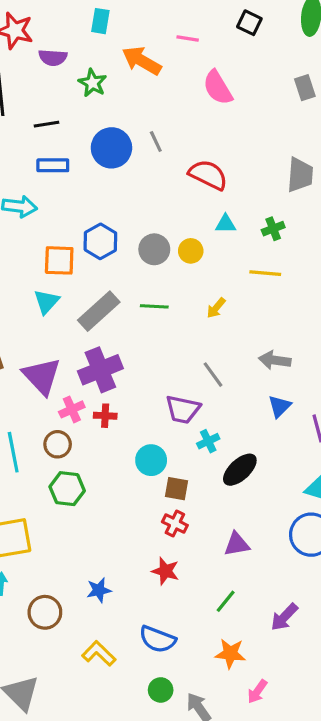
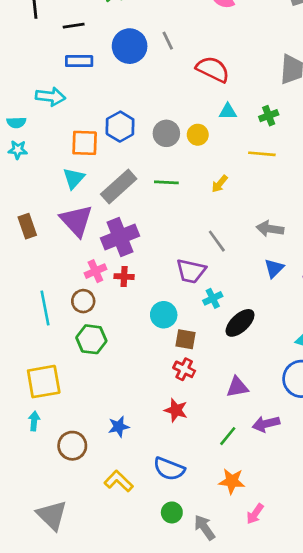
purple triangle: (42, 376) -> (76, 221), moved
purple arrow: (284, 617) -> (266, 424), moved, turned 32

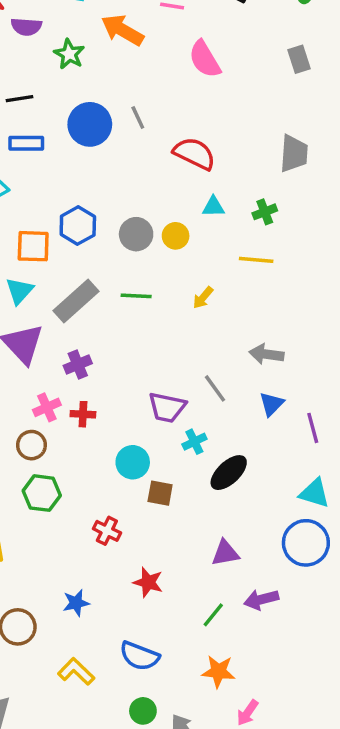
purple cross: (120, 237) -> (78, 364), size x0.6
gray line: (217, 241) -> (215, 388), moved
red cross: (184, 369) -> (107, 531), moved

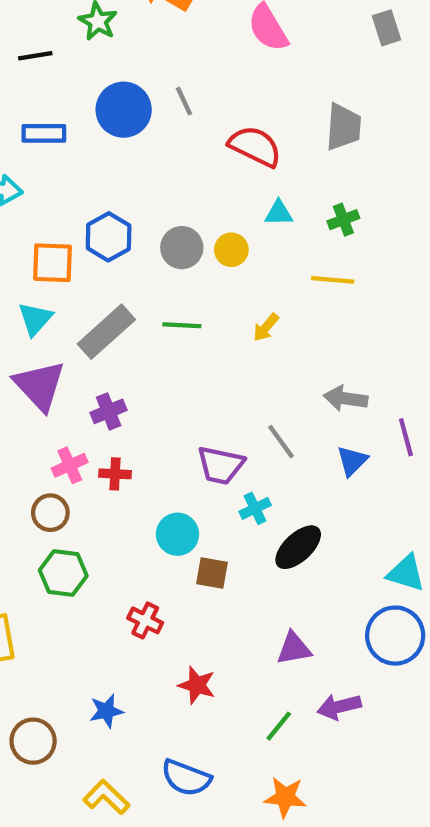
black line: (19, 99) -> (35, 56), moved
gray trapezoid: (294, 154) -> (343, 127), moved
purple line: (313, 428) -> (406, 437), moved

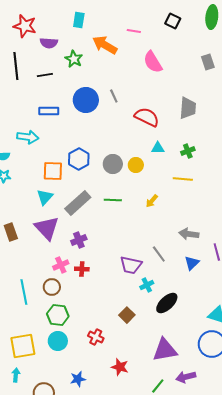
cyan circle: (177, 534) -> (58, 341), moved
brown square: (212, 573) -> (127, 315), turned 35
purple triangle: (294, 648) -> (165, 350), size x1.5

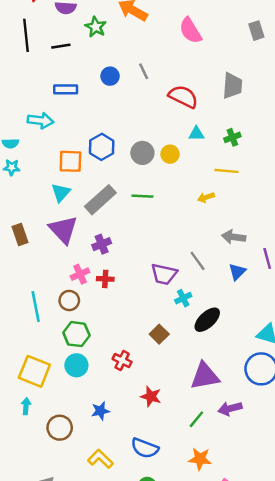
blue circle: (86, 100) -> (110, 76), size x0.6
yellow arrow: (152, 201) -> (206, 197), moved, turned 32
yellow square: (23, 346) -> (34, 371), turned 32

